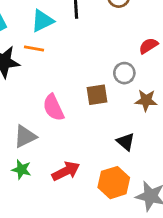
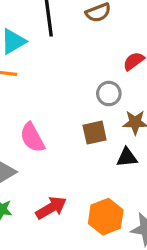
brown square: (97, 95) -> (95, 133), moved
black triangle: (126, 142) -> (127, 157), moved, turned -42

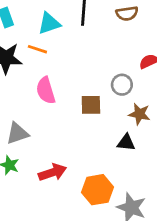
brown square: (95, 133) -> (91, 105), moved
pink semicircle: (32, 138) -> (46, 90), moved

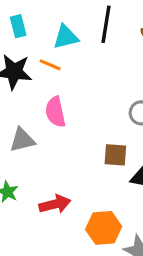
brown square: (91, 105) -> (115, 155), moved
gray triangle: (17, 133) -> (22, 140), moved

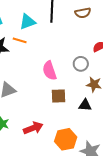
pink semicircle: (55, 112) -> (49, 71), moved
brown square: (115, 155) -> (58, 96), moved

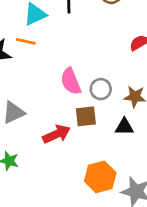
gray circle: (81, 64) -> (101, 89), moved
red arrow: (33, 128) -> (57, 134), moved

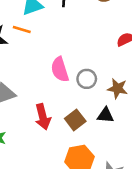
brown square: (86, 116) -> (75, 120), moved, turned -36
red arrow: (57, 134) -> (43, 117), turned 95

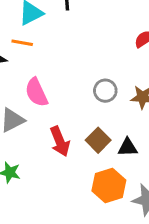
pink semicircle: (60, 70) -> (36, 92), moved
black triangle: (105, 115) -> (128, 147), moved

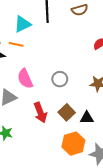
gray circle: (105, 91) -> (60, 79), moved

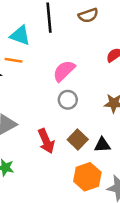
cyan triangle: (23, 24) -> (20, 35), turned 48
pink semicircle: (25, 79) -> (64, 71), moved, turned 72

